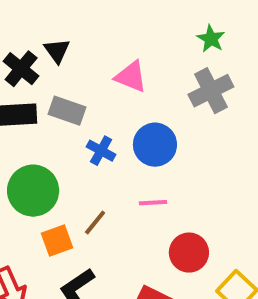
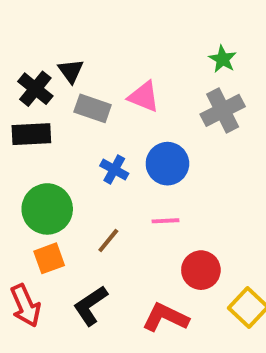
gray rectangle: (67, 111) -> (93, 108), moved
orange square: (57, 241) -> (49, 258), moved

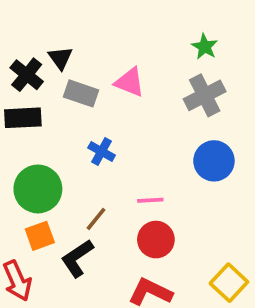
blue circle: (167, 164) -> (214, 161), moved
red circle: (201, 270) -> (156, 240), moved
black L-shape: (91, 306) -> (77, 258), moved

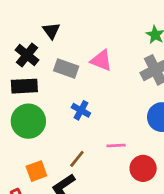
black triangle: (60, 58) -> (51, 31), moved
green circle: (38, 189) -> (28, 121), moved
red circle: (156, 240) -> (143, 168), moved

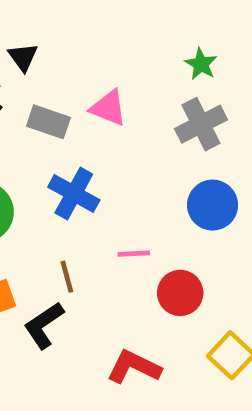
blue cross: (81, 110) -> (74, 194), size x1.5
brown line: (77, 159) -> (67, 277), turned -54

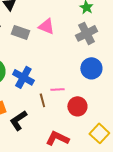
blue cross: (74, 194) -> (23, 77), moved
brown line: (67, 277) -> (42, 100), moved

